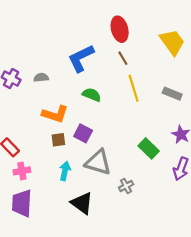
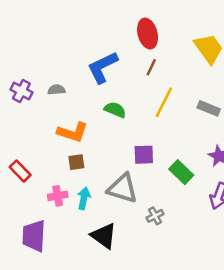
brown line: (123, 58) -> (151, 67), turned 56
yellow line: (134, 88) -> (164, 102), turned 44
purple square: (83, 133) -> (144, 155), moved, turned -30
pink cross: (22, 171) -> (58, 196), moved

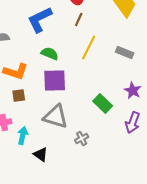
purple square: (144, 155) -> (55, 81), moved, size x1.4
cyan arrow: (84, 198) -> (23, 136), moved
black triangle: (104, 236) -> (41, 155), size x0.7

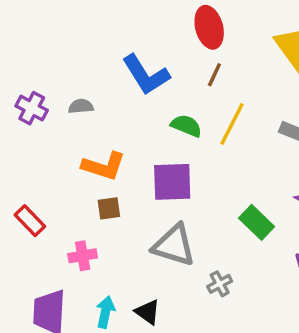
blue L-shape: (40, 20) -> (146, 75), turned -96
green semicircle: (50, 54) -> (186, 126), moved
cyan arrow: (23, 136) -> (105, 312), moved

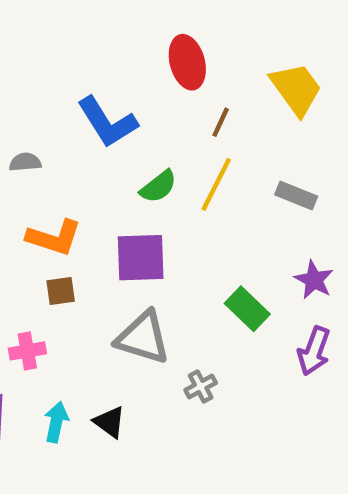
brown line: (214, 75) -> (221, 122), moved
green semicircle: (186, 126) -> (158, 187), turned 120

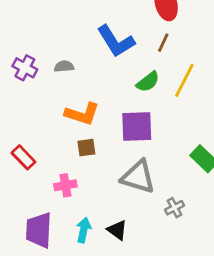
brown line: (221, 122) -> (163, 43), moved

